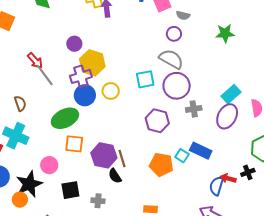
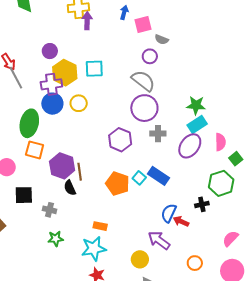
green star: (225, 33) -> (196, 105), moved
cyan square: (145, 79) -> (94, 69), moved
green ellipse: (65, 118) -> (29, 123), turned -60
red arrow: (228, 178) -> (181, 221), moved

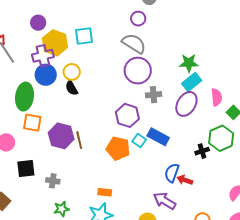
purple hexagon: (120, 140) -> (127, 115), moved
black semicircle: (70, 188) -> (72, 88), moved
black cross: (202, 204) -> (202, 151), moved

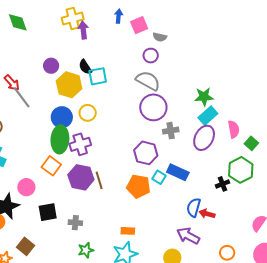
purple cross: (43, 56) -> (80, 144), moved
black semicircle: (72, 88) -> (85, 67), moved
green ellipse: (25, 97) -> (60, 139), moved
orange square: (32, 123) -> (51, 166), turned 30

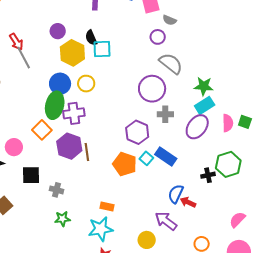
gray semicircle: (148, 81) -> (171, 64), moved
green square: (251, 143) -> (245, 122), moved, turned -32

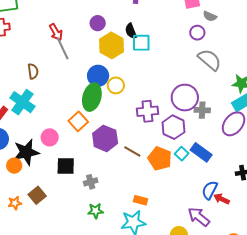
yellow circle: (86, 84) -> (116, 85), moved
purple circle: (152, 89) -> (185, 98), moved
purple cross: (74, 113) -> (147, 111), moved
brown line: (87, 152) -> (132, 152), moved, turned -54
gray cross: (57, 190) -> (91, 182), turned -32

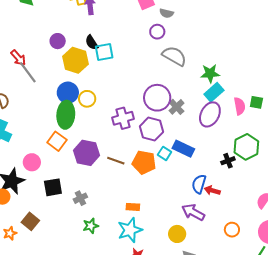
gray cross: (202, 110) -> (177, 107), turned -35

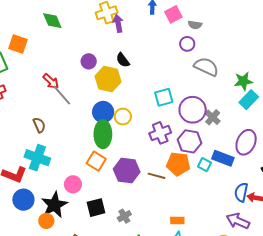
cyan square: (104, 52) -> (164, 97), moved
purple ellipse: (210, 114) -> (246, 142), moved
orange pentagon: (144, 162) -> (178, 164), moved

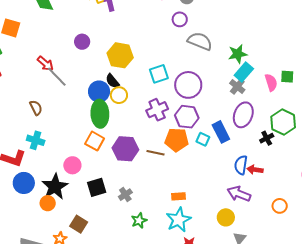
black semicircle: (123, 60) -> (112, 81), moved
yellow hexagon: (108, 79) -> (120, 55), moved
gray cross: (213, 117) -> (237, 86), moved
cyan cross: (37, 158) -> (36, 140), size x0.7
blue rectangle: (223, 158) -> (221, 132), turned 45

